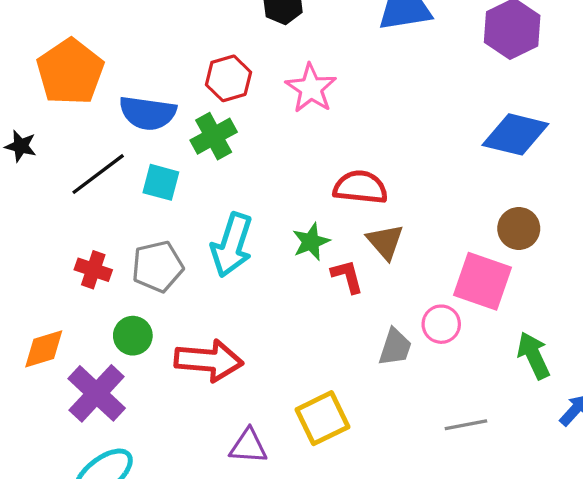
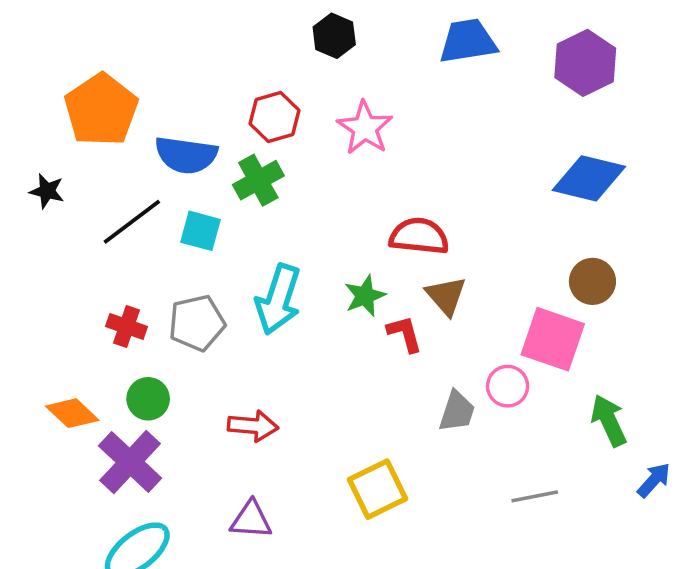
green circle: (133, 336) -> (148, 399), moved
orange diamond: (44, 349) -> (72, 413), turned 60
red arrow: (209, 360) -> (253, 426), size x0.7
purple triangle: (248, 446) -> (251, 520), moved

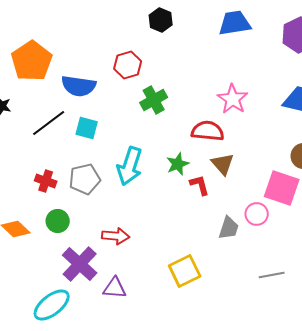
pink star: (365, 128) -> (233, 99), moved
green cross: (258, 180) -> (154, 100), moved
purple cross: (130, 462) -> (80, 264), moved

